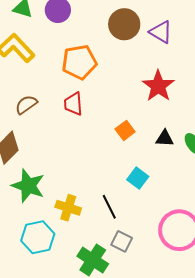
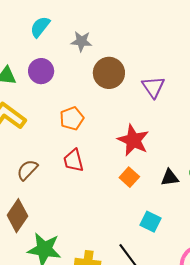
purple triangle: (161, 32) -> (153, 87), moved, turned 35
orange pentagon: (79, 62) -> (72, 118), size x0.7
red star: (158, 86) -> (133, 140), moved

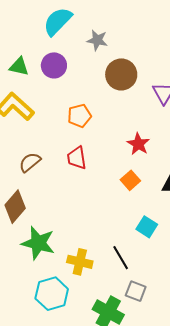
cyan semicircle: (40, 27) -> (58, 21), size x1.4
red star: (133, 140) -> (138, 144), size x0.7

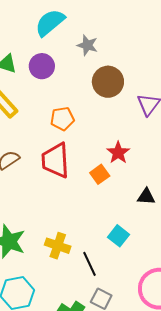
red trapezoid: (77, 158) -> (55, 160), size x1.5
orange square: (130, 180) -> (100, 174), moved
yellow cross: (80, 262) -> (58, 246), moved

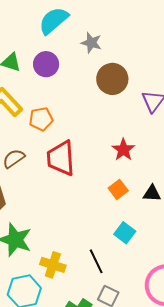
orange pentagon: (62, 119) -> (41, 119), moved
orange square: (100, 174) -> (118, 189), moved
yellow cross: (58, 246) -> (53, 265), moved

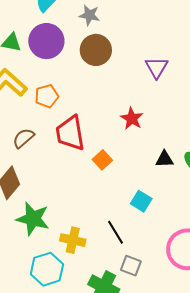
purple circle: (46, 64) -> (46, 41), size x1.4
brown circle: (112, 79) -> (96, 50), moved
orange square: (118, 189) -> (102, 160), moved

